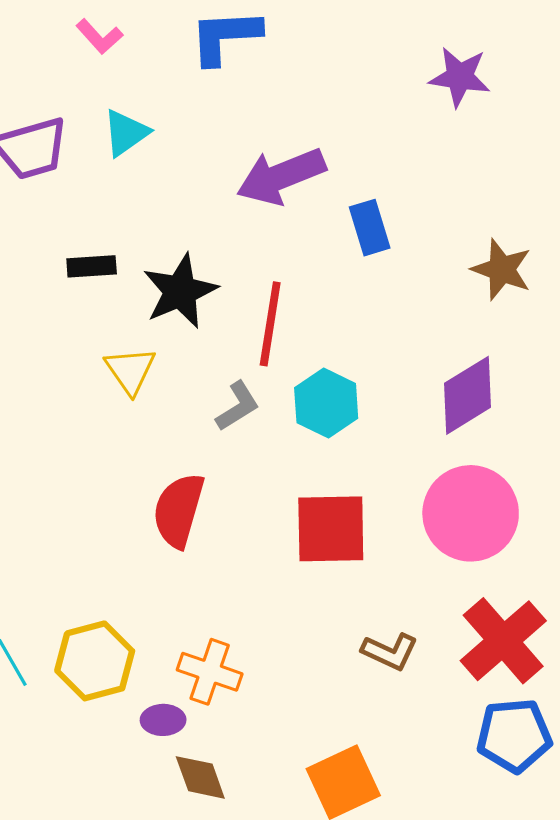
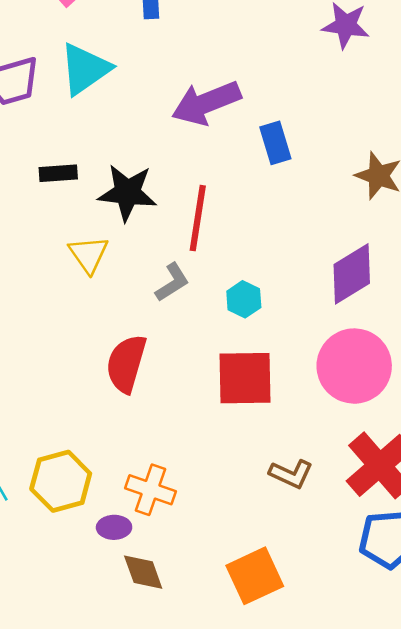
cyan triangle: (126, 133) -> (85, 69), size x1.4
black star: (180, 291) -> (127, 193), turned 30
cyan hexagon: (326, 403) -> (244, 299), moved, size x0.7

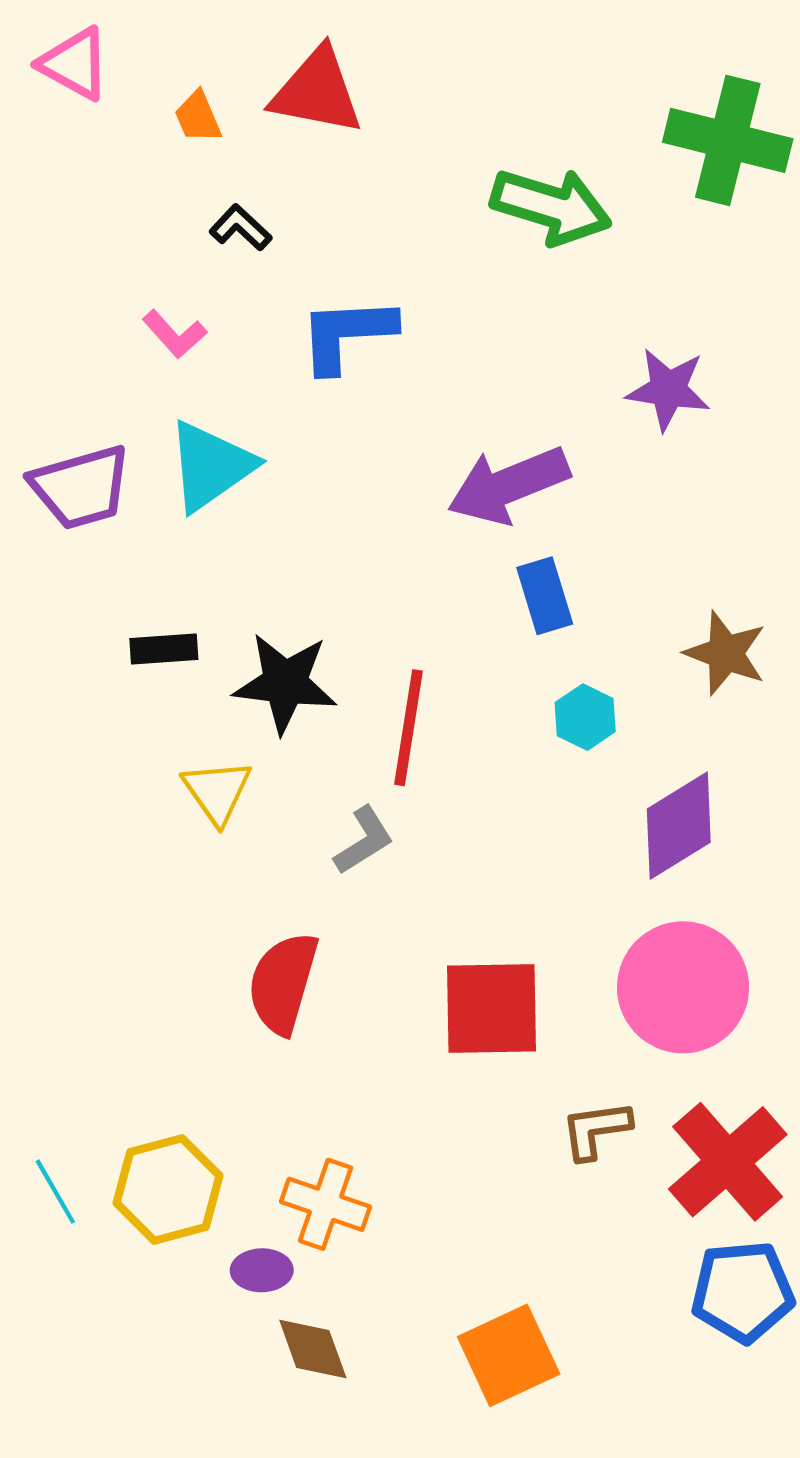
purple arrow: (206, 103) -> (509, 485), moved
cyan hexagon: (244, 299) -> (585, 717), moved
brown L-shape: (291, 474) -> (596, 1130), moved, turned 147

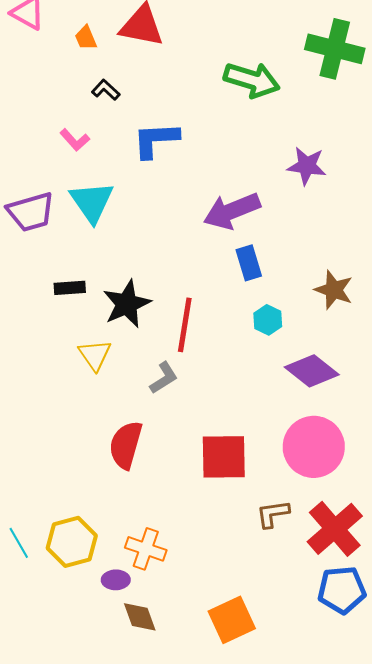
cyan triangle: (211, 466) -> (92, 202), turned -30
black star: (285, 683) -> (127, 304), turned -30
purple diamond: (679, 826) -> (312, 371), turned 70

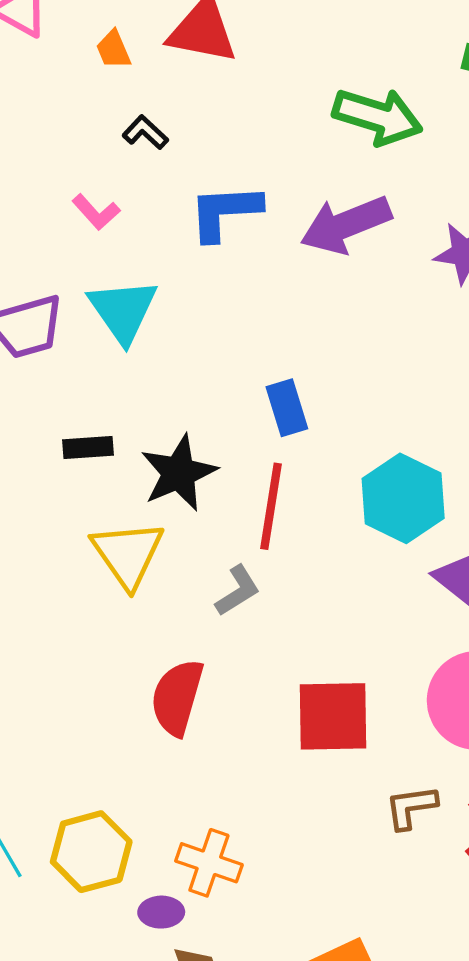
purple arrow: (232, 211) -> (346, 225), moved
blue rectangle: (249, 263) -> (287, 408), moved
cyan hexagon: (268, 320) -> (403, 498), size x1.8
yellow triangle: (95, 355) -> (128, 554), size x1.4

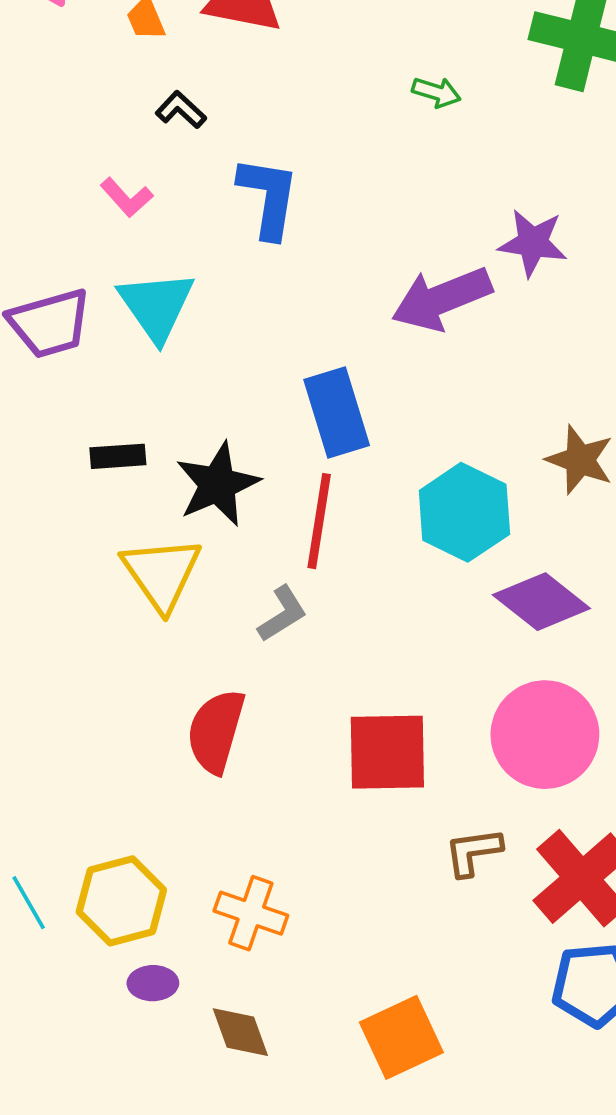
green arrow: (378, 116) -> (436, 92), size x0.5
blue L-shape: (225, 212) -> (268, 197), turned 102
purple arrow: (346, 225) -> (442, 299), moved
blue rectangle: (287, 408) -> (337, 413), size x1.4
purple ellipse: (161, 912) -> (153, 983), moved

